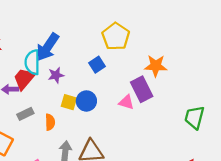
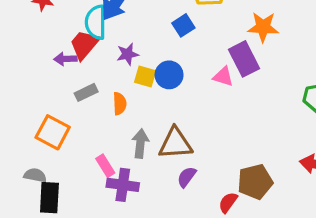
purple star: (56, 75) -> (128, 54), moved

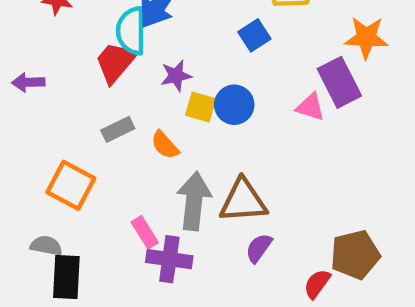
purple arrow: (65, 59) -> (28, 82), moved
orange semicircle: (120, 104) -> (165, 145), turned 140
gray arrow: (140, 143) -> (194, 201), size x1.4

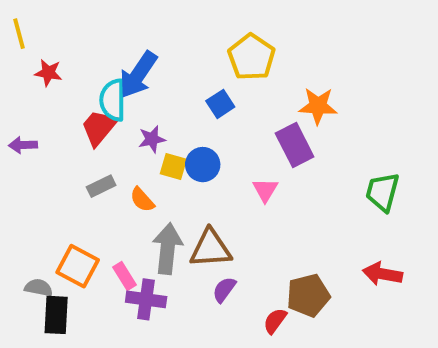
pink triangle: (310, 107) -> (265, 190), moved, turned 44
orange square: (71, 185) -> (78, 266), moved

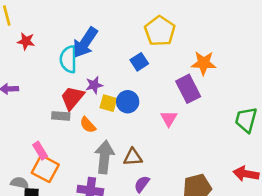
red trapezoid: (99, 127) -> (72, 98), moved
gray rectangle: (101, 186) -> (61, 116), turned 30
brown triangle: (211, 249) -> (133, 157), size x0.7
pink rectangle: (125, 276) -> (40, 151), moved

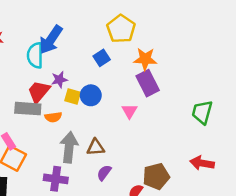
orange star: (204, 63) -> (145, 59), moved
gray rectangle: (61, 116) -> (28, 109), size x1.5
orange semicircle: (88, 125) -> (53, 117), turned -56

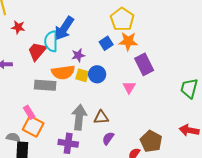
orange star: (145, 59) -> (128, 41), moved
purple star: (59, 80) -> (78, 55), moved
red trapezoid: (39, 92) -> (37, 51), moved
orange semicircle: (53, 117) -> (63, 72), moved, size x1.6
brown pentagon: (156, 176) -> (151, 141), turned -30

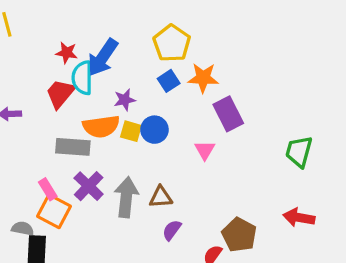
yellow pentagon: (122, 19) -> (172, 43), moved
red star: (18, 27) -> (67, 53), moved
purple cross: (68, 143) -> (89, 186), moved, turned 36

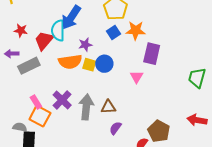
red star: (67, 53) -> (21, 30), moved
purple rectangle: (228, 114) -> (152, 54), turned 40
gray rectangle: (73, 147) -> (29, 66), moved, turned -30

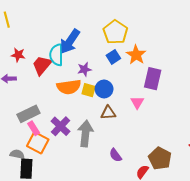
orange star: (136, 30) -> (136, 55), turned 30
gray rectangle: (29, 66) -> (28, 114), moved
brown triangle: (108, 107) -> (108, 113), moved
purple semicircle: (115, 128) -> (115, 155), turned -72

